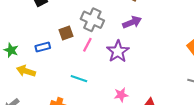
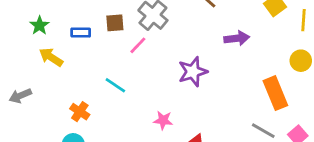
purple arrow: (132, 22) -> (237, 38), moved
purple star: (118, 51) -> (193, 72), moved

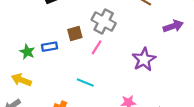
green star: (39, 25) -> (27, 52), moved
yellow arrow: (51, 57) -> (21, 80), moved

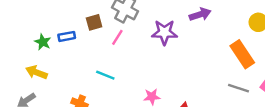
purple star: (144, 59) -> (164, 32), moved, turned 30

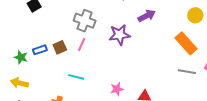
brown square: (94, 22) -> (60, 47), moved

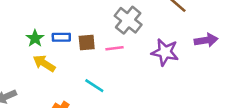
pink line: (82, 44) -> (115, 48), turned 40
yellow arrow: (19, 83) -> (44, 63), moved

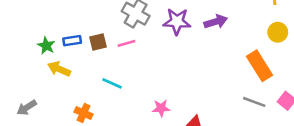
purple star: (165, 52) -> (177, 22), moved

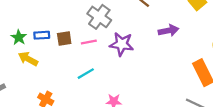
purple star: (177, 22) -> (122, 44), moved
cyan line: (112, 83) -> (86, 74), moved, turned -60

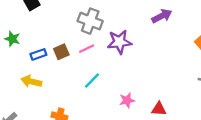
green star: (19, 37) -> (12, 39), moved

